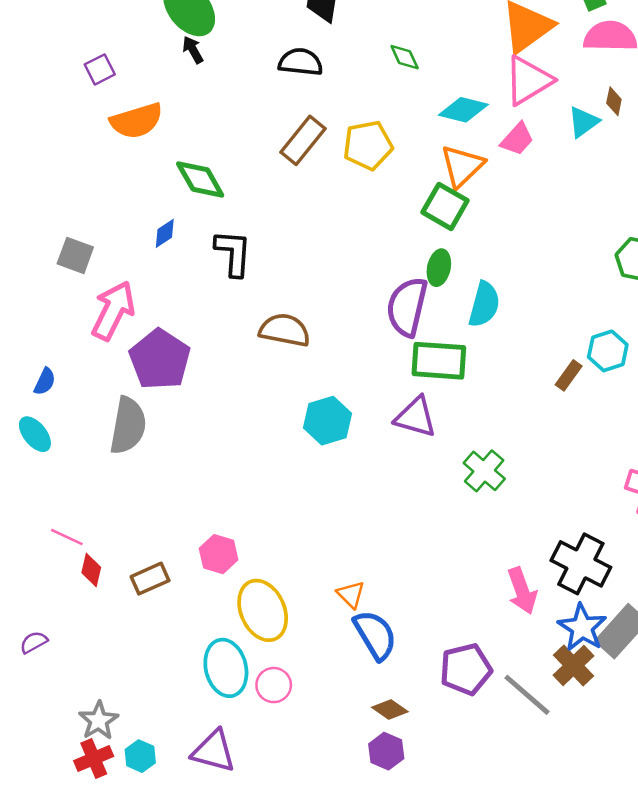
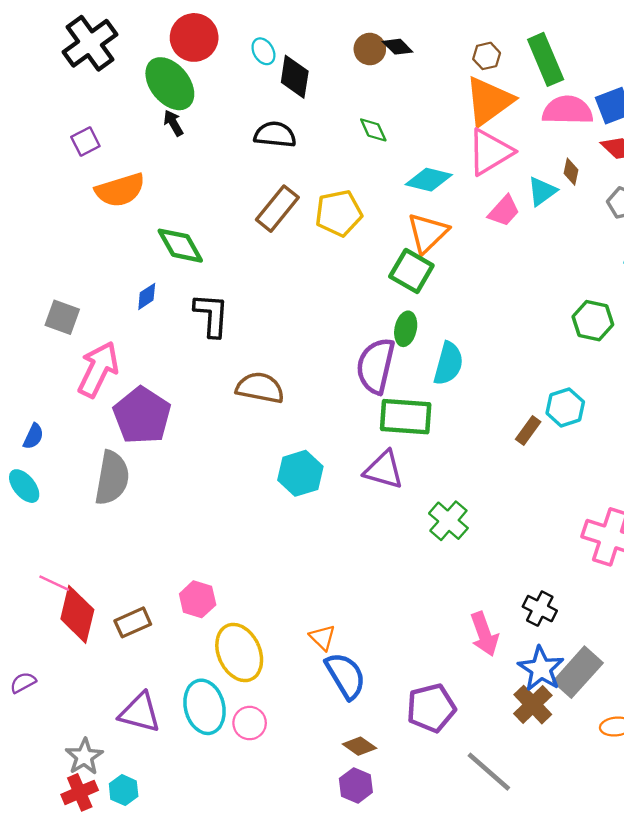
pink trapezoid: (517, 139) -> (504, 211), moved
black cross: (581, 564) -> (540, 609), size x0.6
red diamond: (91, 570) -> (77, 614), size x1.8
gray line: (527, 695) -> (489, 772), moved
purple triangle: (214, 751) -> (140, 713), moved

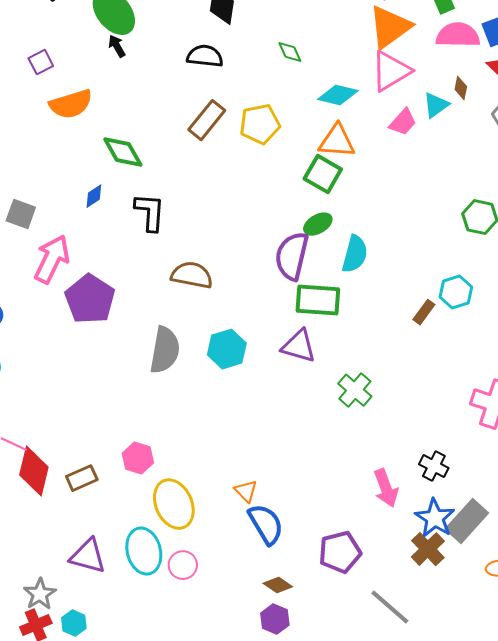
orange triangle: (428, 233) -> (337, 141), turned 48
green ellipse: (406, 329) -> (318, 224), turned 48
gray semicircle: (112, 478) -> (165, 350), moved

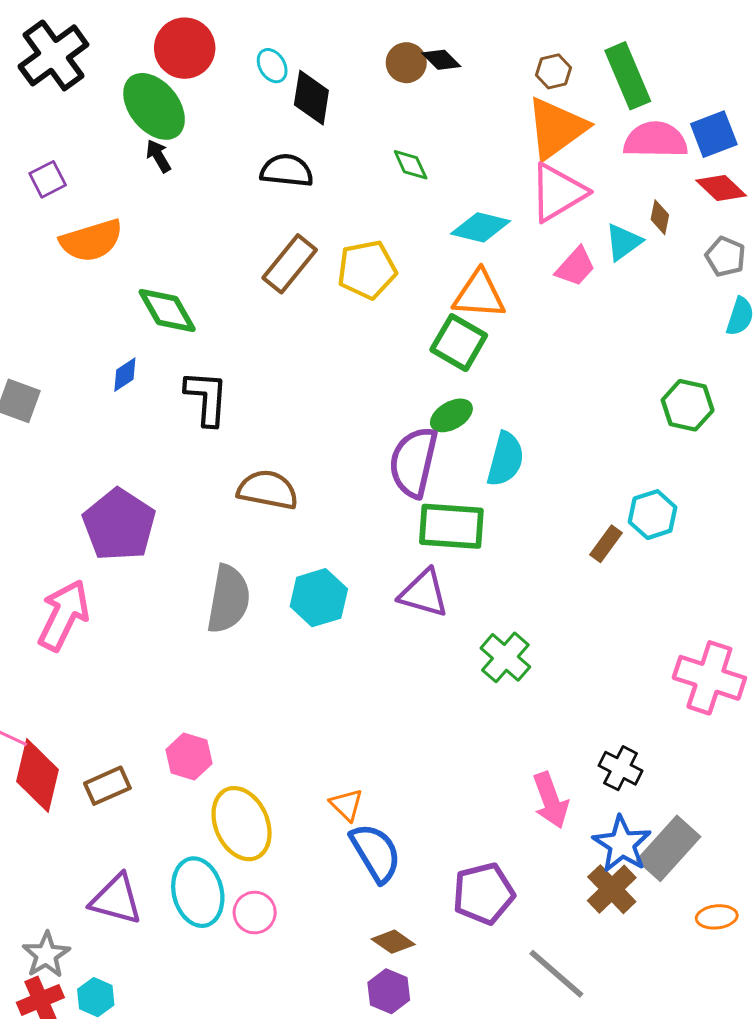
pink arrow: (52, 259) -> (64, 615), moved

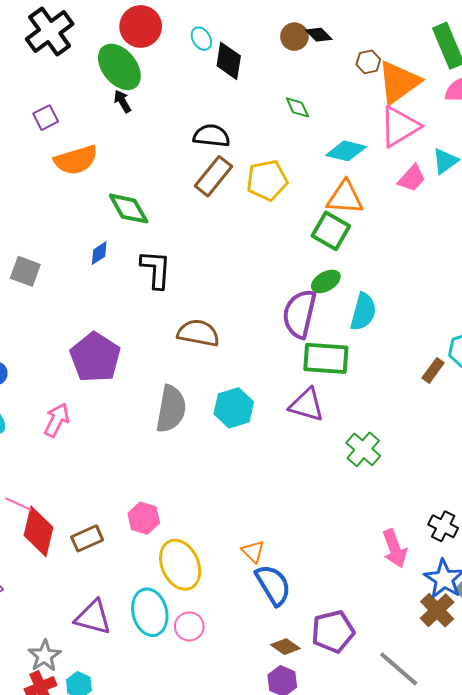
brown hexagon: (553, 71) -> (368, 62), moved
black semicircle: (287, 171) -> (211, 136), moved
pink arrow: (64, 615) -> (57, 420), size x0.7
purple pentagon: (483, 894) -> (333, 631), moved

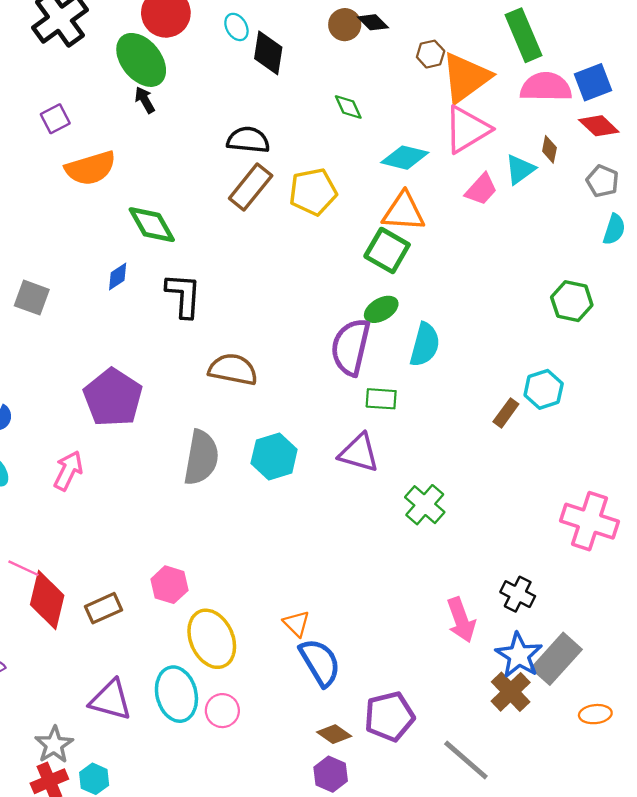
green rectangle: (326, 358) -> (381, 399), size x0.6

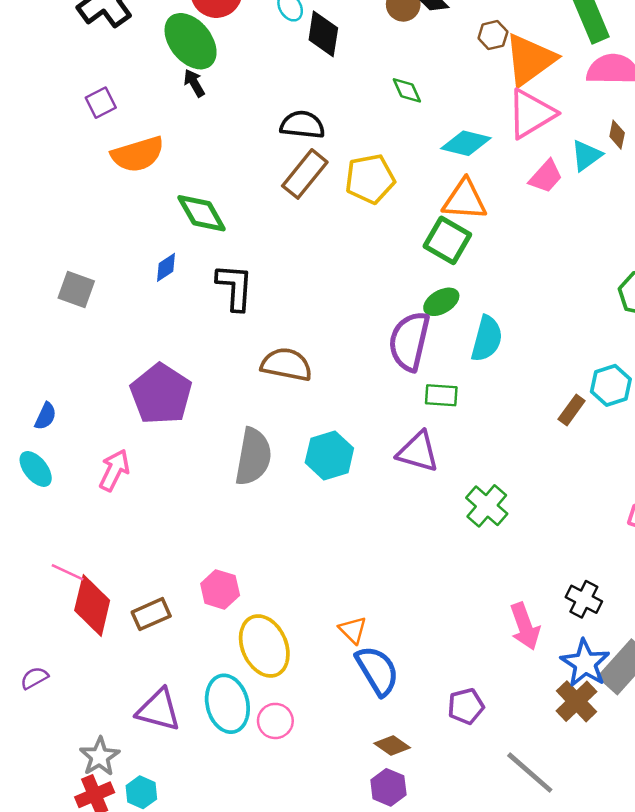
purple pentagon: (389, 716) -> (466, 706), moved, size x0.7

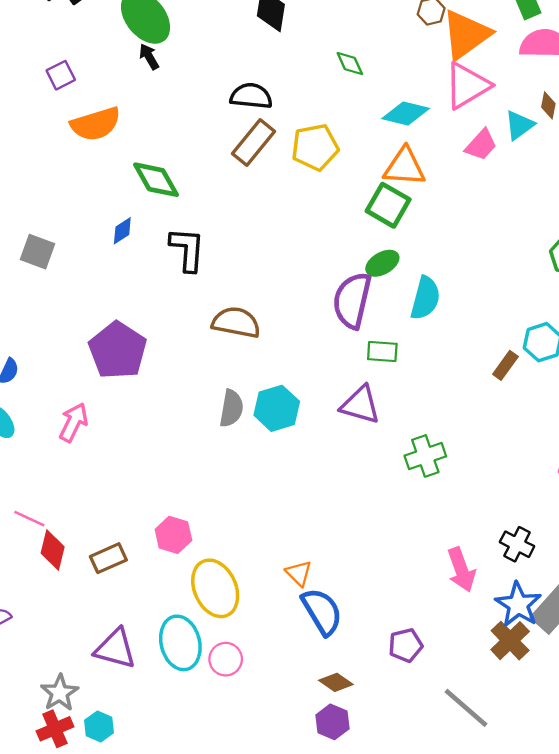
gray semicircle: (253, 457) -> (231, 408), moved, size x0.7
green cross: (487, 506) -> (425, 456), turned 30
red diamond: (92, 605) -> (53, 550), size x0.7

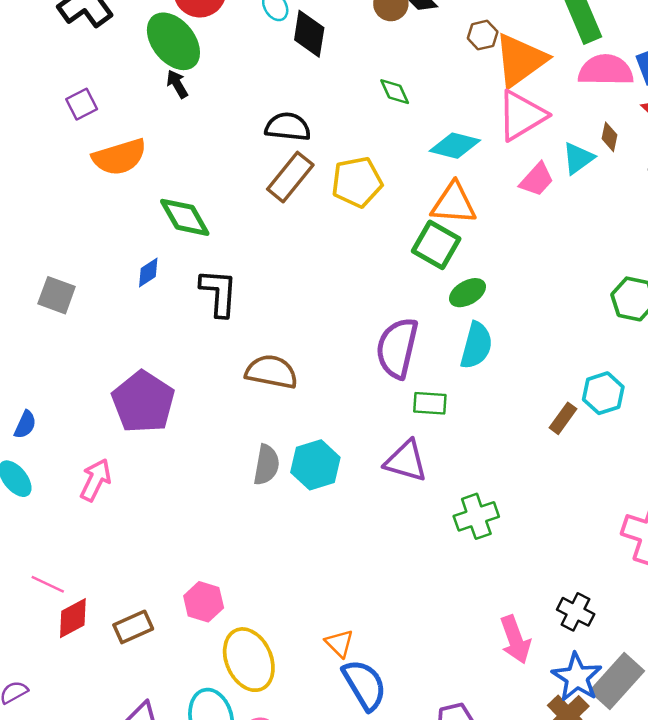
green ellipse: (382, 263) -> (468, 293), moved
red diamond: (53, 550) -> (73, 618), turned 48

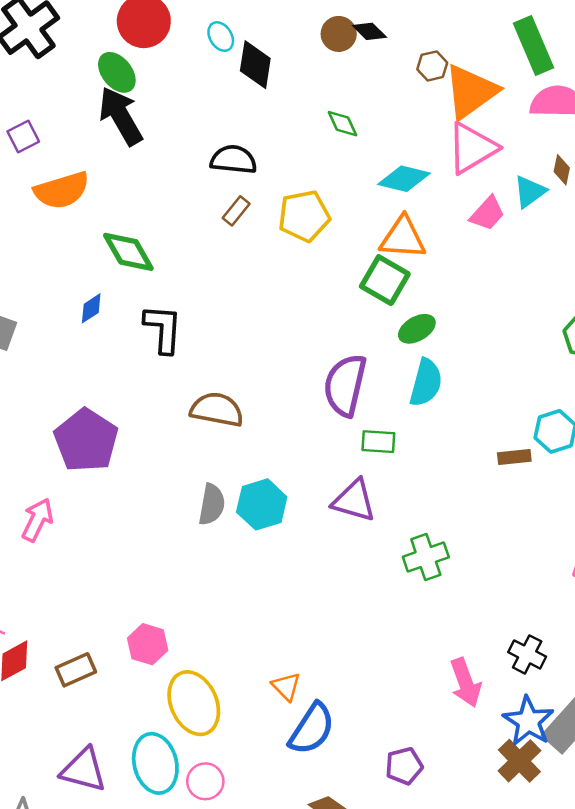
green ellipse: (173, 41) -> (117, 72), size x0.7
black arrow: (177, 84) -> (121, 116), size x2.0
brown rectangle: (290, 177) -> (236, 211), size x0.6
brown rectangle: (563, 418) -> (514, 457), turned 48
blue semicircle: (364, 685) -> (312, 729), turned 64

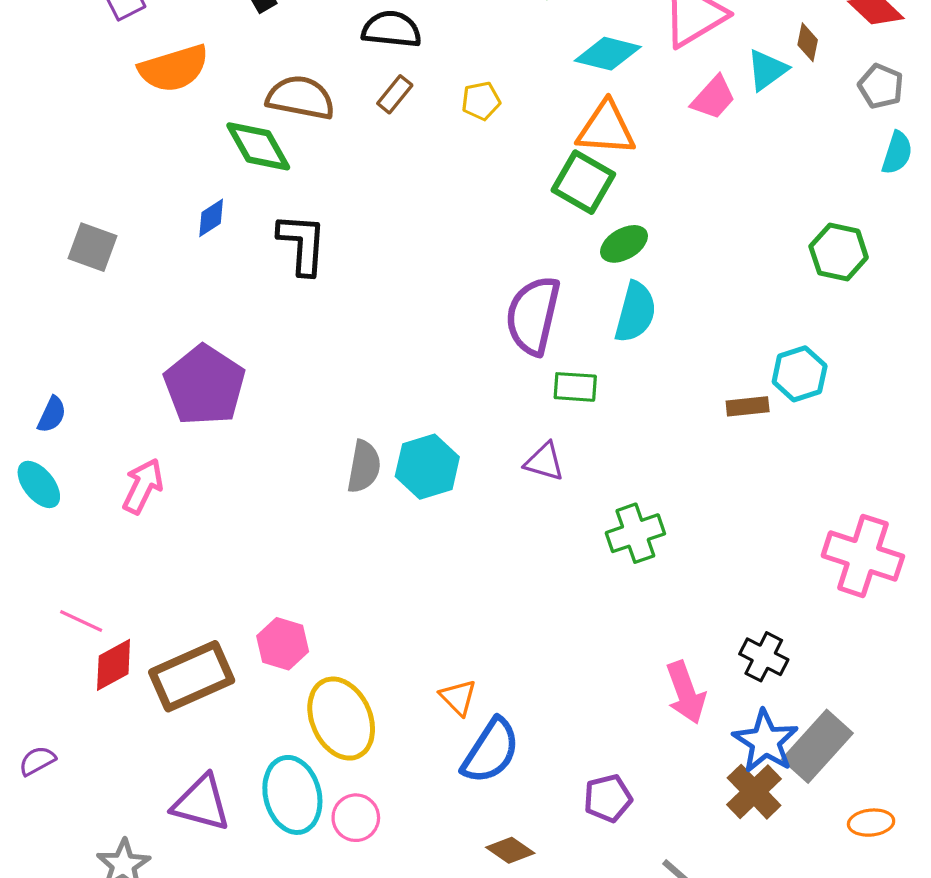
yellow pentagon: (304, 216) -> (481, 101), size x0.6
brown semicircle: (217, 410) -> (301, 98), moved
purple triangle: (354, 501) -> (544, 462), size x0.7
brown rectangle: (76, 670) -> (192, 676), size x1.6

